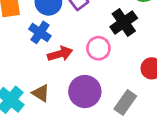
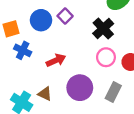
blue cross: (40, 32) -> (23, 50), moved
pink circle: (98, 48) -> (106, 57), moved

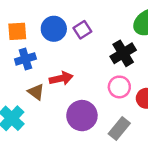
blue cross: (23, 50) -> (25, 59), turned 35
brown triangle: (45, 94) -> (36, 92), moved

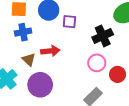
purple square: (82, 30) -> (69, 22), moved, turned 32
purple circle: (82, 116) -> (40, 85), moved

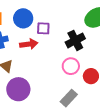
red arrow: (50, 51) -> (29, 44), moved

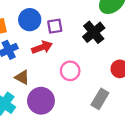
pink circle: (71, 66) -> (70, 71), moved

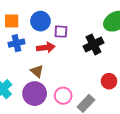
pink circle: (70, 71) -> (63, 96), moved
brown triangle: (22, 77) -> (37, 71), moved

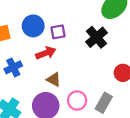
blue cross: (16, 43) -> (13, 67), moved
brown triangle: (37, 71) -> (54, 79), moved

